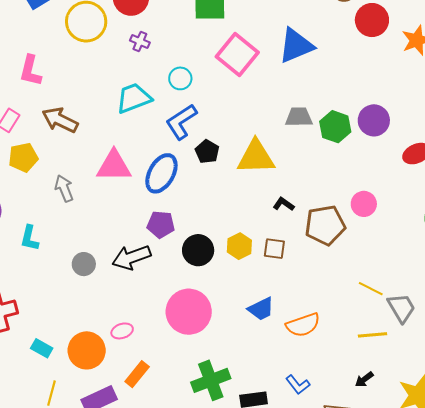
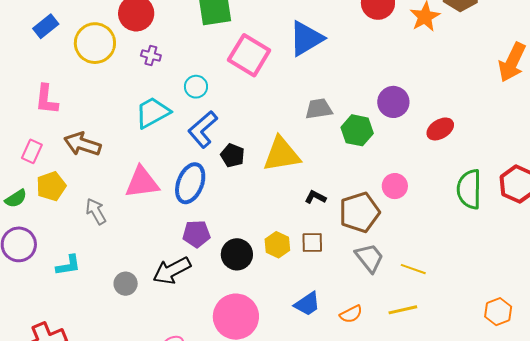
green hexagon: (335, 127) -> (357, 130), moved
cyan L-shape: (30, 238) -> (68, 265), turned -104
gray trapezoid: (401, 308) -> (369, 258), moved
orange semicircle: (303, 325) -> (351, 314), size x0.7
yellow line: (372, 335) -> (403, 310), moved

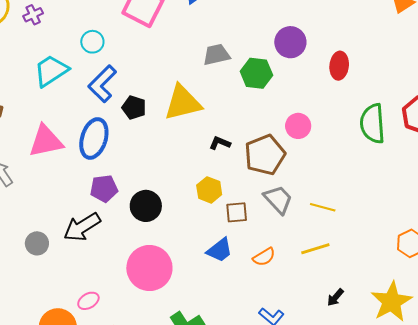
purple cross: (151, 56) -> (33, 15), moved, turned -36
red ellipse: (440, 129) -> (339, 66), turned -48
brown square: (312, 242) -> (237, 212), moved
yellow hexagon: (277, 245) -> (209, 190), moved

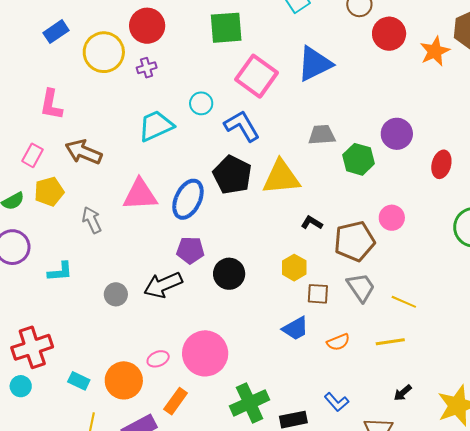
blue L-shape: (102, 84) -> (242, 126), moved, turned 96
black pentagon: (134, 108) -> (232, 175), size x1.6
pink circle: (149, 268) -> (205, 353), moved

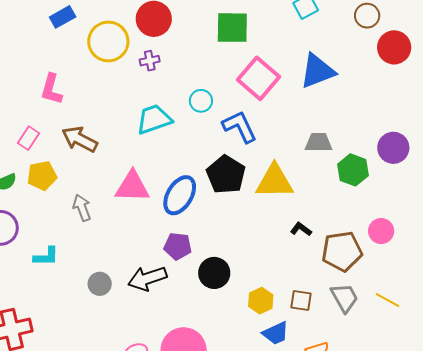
yellow hexagon: (294, 268) -> (261, 301), moved
yellow line: (404, 302) -> (387, 300), moved

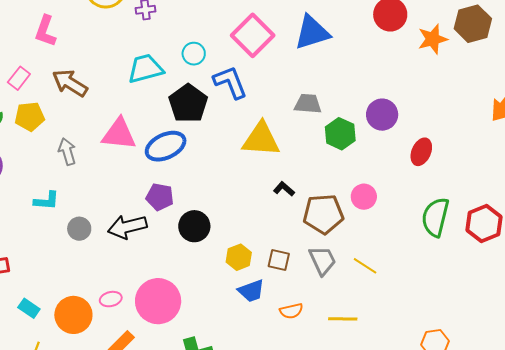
black pentagon: (226, 175) -> (188, 103), moved
blue ellipse: (180, 195) -> (166, 146), turned 30
cyan L-shape: (46, 256) -> (47, 201), moved

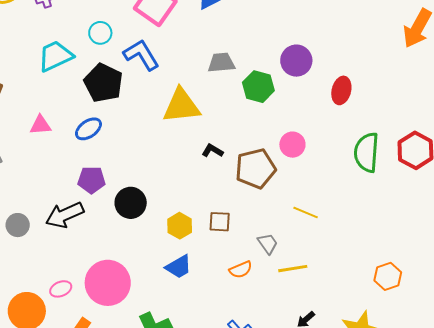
pink triangle: (119, 134) -> (40, 125), size x0.6
blue ellipse: (166, 146) -> (88, 129), size x0.7
gray trapezoid: (322, 261) -> (268, 244), moved, size x0.7
blue trapezoid: (251, 291) -> (179, 267), moved

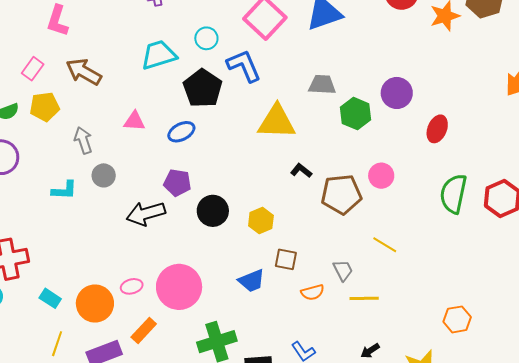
brown square: (220, 222) -> (286, 259), moved
gray circle: (18, 225) -> (104, 175), moved
yellow hexagon: (180, 226) -> (261, 221), moved

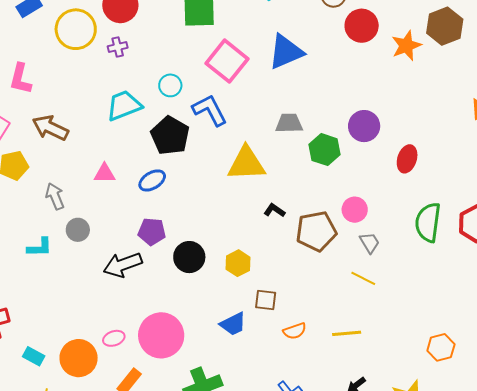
gray trapezoid: (343, 270) -> (370, 243), moved

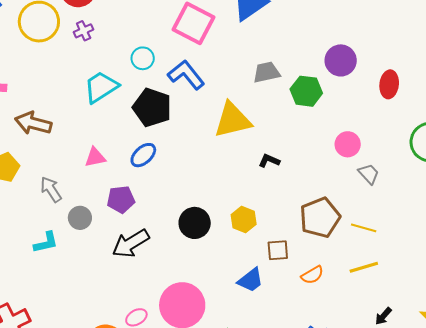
brown pentagon: (316, 231) -> (320, 218), moved
purple pentagon: (152, 232) -> (121, 199), moved
yellow line: (363, 278) -> (364, 228), moved

